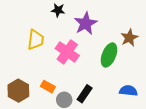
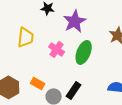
pink cross: (67, 52) -> (57, 49), size x0.7
green ellipse: (109, 55) -> (84, 52), moved

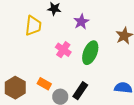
purple star: (75, 21) -> (81, 22), size x0.7
yellow trapezoid: (26, 37) -> (33, 26), moved

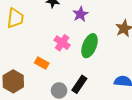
yellow trapezoid: (33, 26) -> (15, 18), moved
orange rectangle: (44, 84) -> (42, 63), moved

